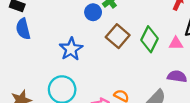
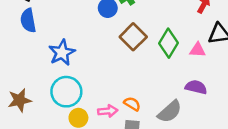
blue star: (71, 49) -> (62, 53), moved

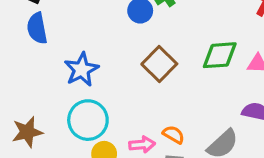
brown square: (133, 37) -> (159, 64), moved
green diamond: (169, 43) -> (220, 55), turned 56

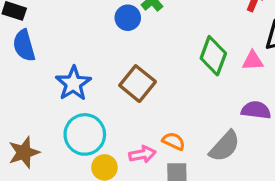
green diamond: (220, 55) -> (213, 56), turned -60
brown square: (159, 64) -> (138, 84), moved

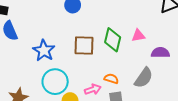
green diamond: (213, 56) -> (113, 40), moved
pink triangle: (253, 61) -> (138, 35), moved
brown square: (138, 84) -> (84, 45), turned -30

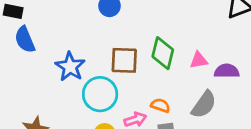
pink triangle: (138, 35) -> (199, 60), moved
cyan circle: (55, 82) -> (100, 94), moved

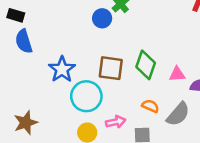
orange semicircle: (160, 105) -> (150, 106), moved

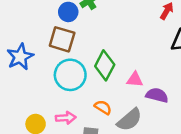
brown square: (111, 68) -> (62, 39), moved
cyan circle: (86, 96) -> (70, 75), moved

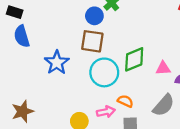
green diamond: (105, 65) -> (134, 59), turned 48
orange semicircle: (103, 107) -> (125, 101), moved

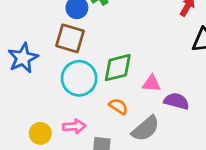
orange semicircle: (125, 101) -> (118, 106), moved

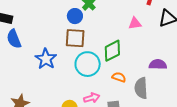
pink triangle: (151, 84) -> (135, 23), moved
gray semicircle: (146, 129) -> (141, 88), turned 140

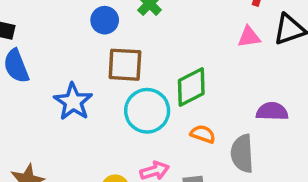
blue circle: (75, 16) -> (105, 20), moved
pink triangle: (135, 23) -> (249, 37), moved

